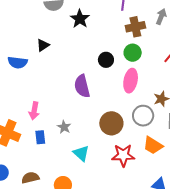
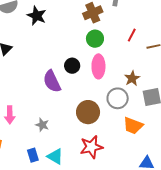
black circle: (106, 60) -> (72, 66), moved
blue rectangle: (40, 137) -> (33, 155), moved
cyan triangle: (81, 153) -> (55, 156), moved
red star: (123, 155) -> (91, 147), moved

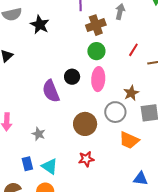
red star: (91, 147) -> (86, 159), size x0.7

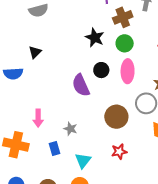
black star: (40, 25) -> (95, 38), moved
blue rectangle: (27, 164) -> (54, 149), moved
cyan triangle: (50, 166) -> (83, 161), turned 36

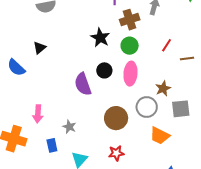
blue semicircle: (13, 74) -> (16, 68), turned 42

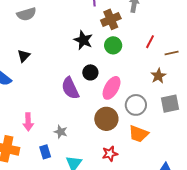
pink ellipse: (130, 74) -> (112, 88), moved, turned 30
brown star: (163, 88) -> (158, 76), moved
orange trapezoid: (160, 136) -> (139, 134), moved

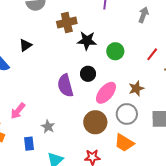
brown cross: (111, 19) -> (67, 23), moved
black star: (83, 40) -> (87, 41), turned -30
brown star: (158, 76) -> (136, 88), moved
pink arrow: (28, 122) -> (18, 111), turned 30

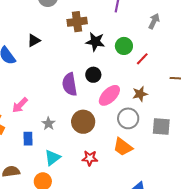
green circle: (115, 51) -> (124, 46), moved
red line: (152, 54) -> (142, 59), moved
brown circle: (95, 122) -> (83, 122), moved

